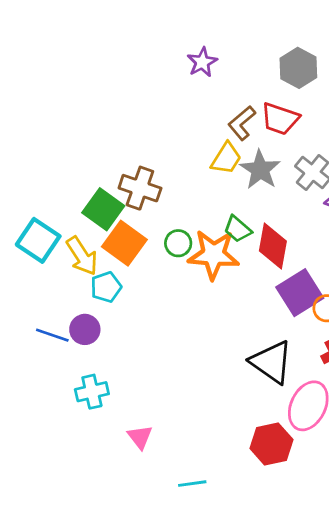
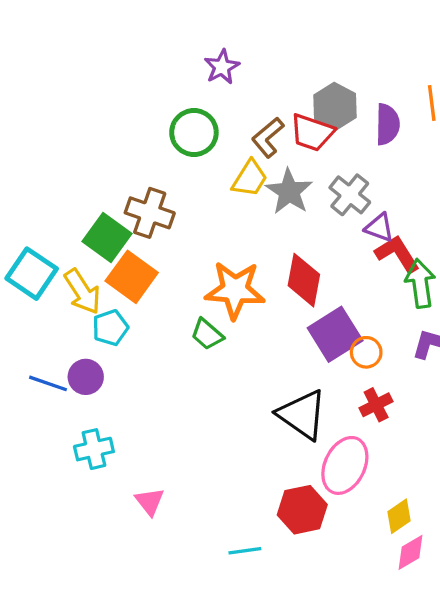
gray hexagon: (298, 68) -> (335, 106), moved
green trapezoid: (238, 229) -> (207, 334), moved
green circle: (178, 243) -> (194, 133), moved, size x1.5
cyan line: (192, 484) -> (245, 551), moved

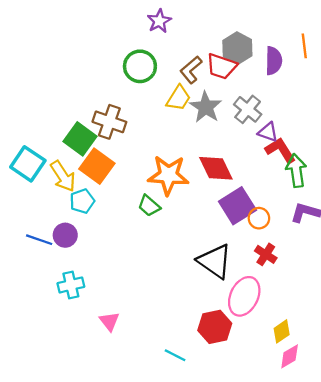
red diamond: (304, 280) -> (216, 168), turned -36
red cross: (376, 405) -> (266, 254), turned -30
cyan line: (245, 551) -> (175, 355), turned 35

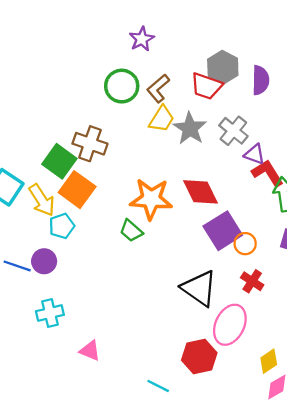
brown L-shape: (191, 70) -> (158, 88), moved
pink triangle: (109, 321) -> (90, 351), turned -30

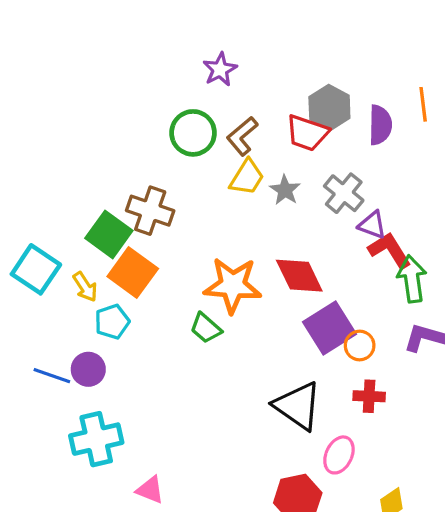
gray star: (190, 128) -> (285, 190), size x0.7
yellow arrow: (42, 200) -> (85, 287), size x0.7
red cross: (252, 281) -> (369, 396), turned -30
cyan cross: (50, 313) -> (96, 439), size x1.4
pink ellipse: (230, 325) -> (339, 455), size x0.7

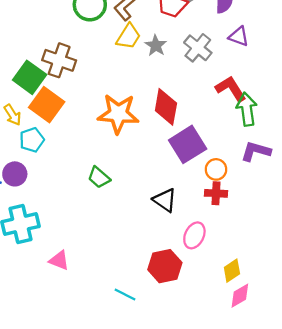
purple triangle: (372, 225) -> (239, 36), moved
red diamond: (299, 276) -> (166, 107), turned 36
green trapezoid: (206, 328) -> (99, 177), moved
orange circle: (360, 346) -> (216, 169), moved
black triangle: (298, 406) -> (165, 200), size x0.7

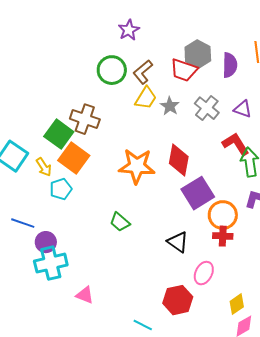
purple triangle: (239, 36) -> (243, 109), moved
orange circle: (216, 169) -> (223, 215), size x1.5
purple circle: (15, 174) -> (46, 242), moved

